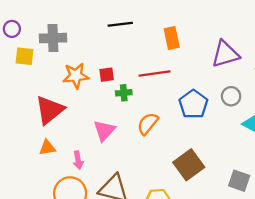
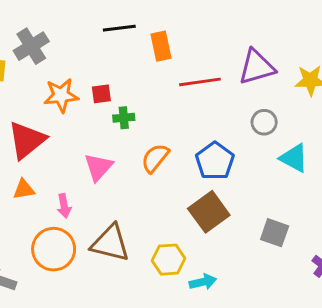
gray cross: (53, 38) -> (31, 46), turned -30
orange rectangle: (172, 38) -> (161, 46), moved
red line: (155, 73) -> (200, 82), moved
blue pentagon: (193, 104) -> (215, 161), moved

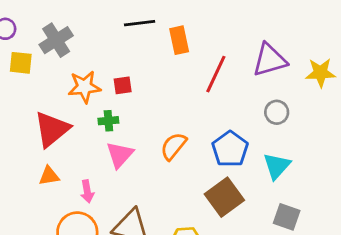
red line: (200, 82) -> (216, 74), turned -57
green cross: (124, 118) -> (108, 121), moved
cyan triangle: (294, 158) -> (277, 166), moved, turned 44

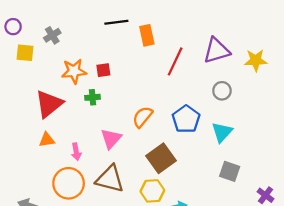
gray cross: (56, 40) -> (52, 35), size x0.7
pink triangle: (120, 155) -> (111, 139), moved
brown square: (224, 197) -> (161, 158), moved

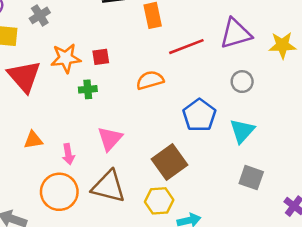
red line: (175, 61) -> (186, 47), turned 44
red triangle: (49, 104) -> (24, 76), moved, turned -32
orange semicircle: (143, 117) -> (150, 80), moved, turned 35

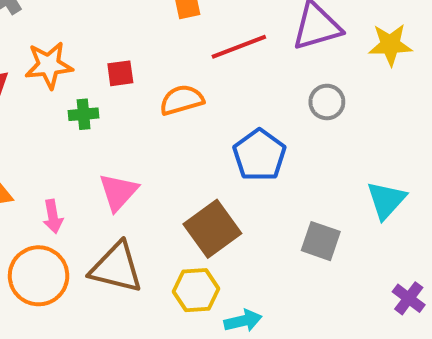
red square: (101, 57) -> (120, 73), moved
cyan triangle: (242, 131) -> (386, 200), moved
gray square: (251, 178) -> (321, 241), moved

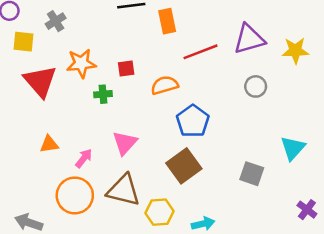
blue pentagon: (259, 155) -> (193, 121), moved
pink arrow: (53, 216) -> (84, 158), turned -132
yellow hexagon: (196, 290) -> (159, 212), moved

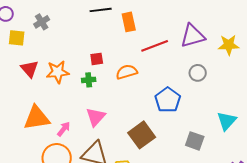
orange star: (81, 63) -> (58, 72), moved
red triangle: (40, 81) -> (30, 69), size x0.7
green cross: (103, 94) -> (89, 80), moved
blue pentagon: (193, 121) -> (168, 100), moved
orange triangle: (49, 144) -> (37, 118), size x1.8

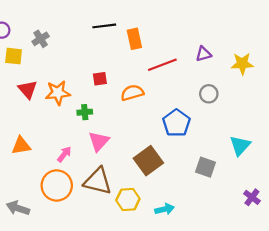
purple triangle: (193, 36) -> (203, 54), size x0.6
green cross: (89, 80) -> (85, 112), moved
orange triangle: (37, 118) -> (21, 146), moved, size x0.7

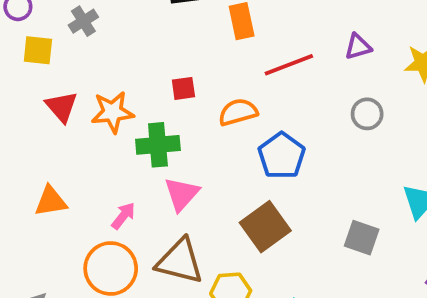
green cross: (85, 112) -> (158, 145), size x1.6
blue pentagon: (176, 123) -> (282, 156), moved

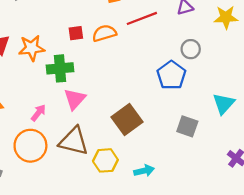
orange semicircle: (238, 112) -> (104, 33), moved
blue pentagon: (282, 156) -> (171, 75), moved

